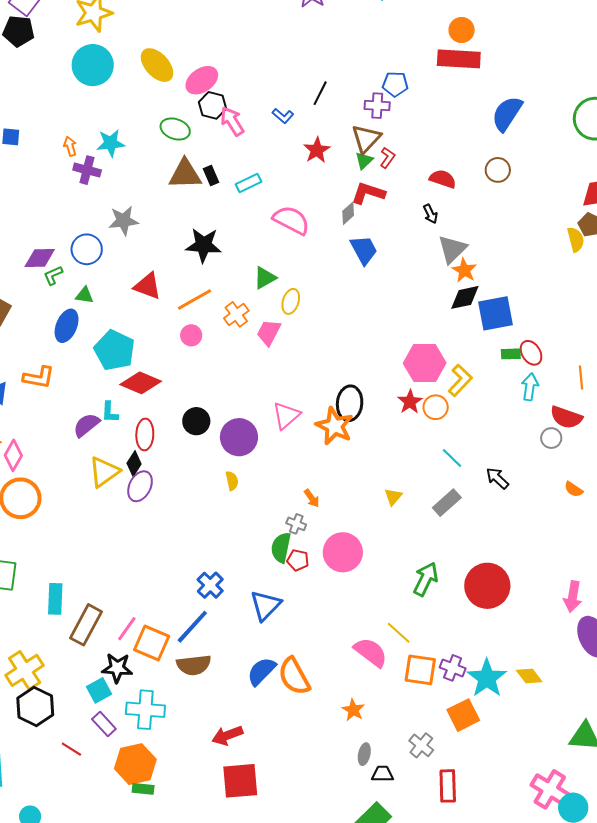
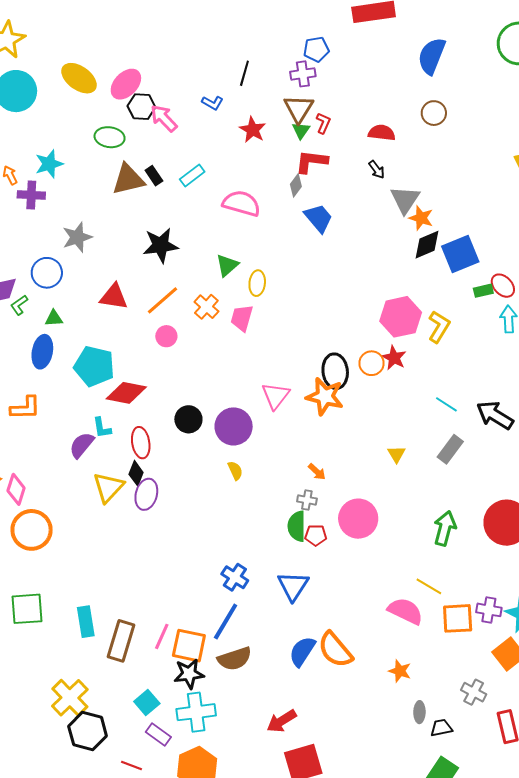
orange circle: (436, 407) -> (372, 363), moved
black arrow: (497, 478) -> (495, 415), size x1.5
black star: (117, 668) -> (189, 674), moved

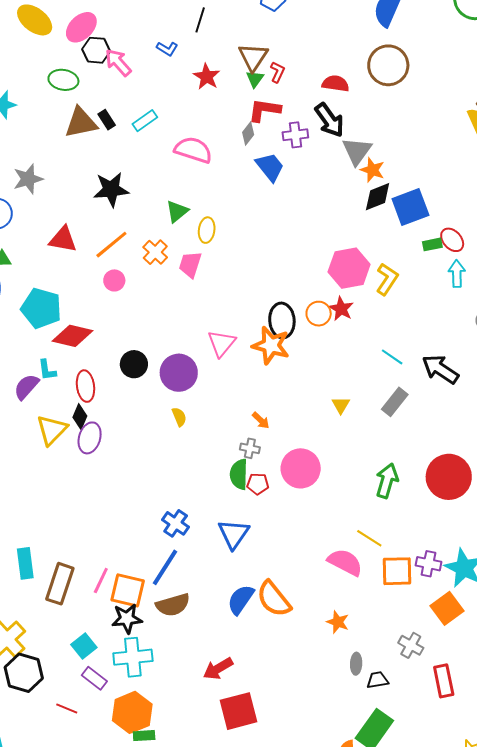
purple cross: (303, 74) -> (295, 135), moved
brown circle: (434, 113) -> (388, 65), size x1.6
black arrow: (377, 170) -> (329, 120), size x1.8

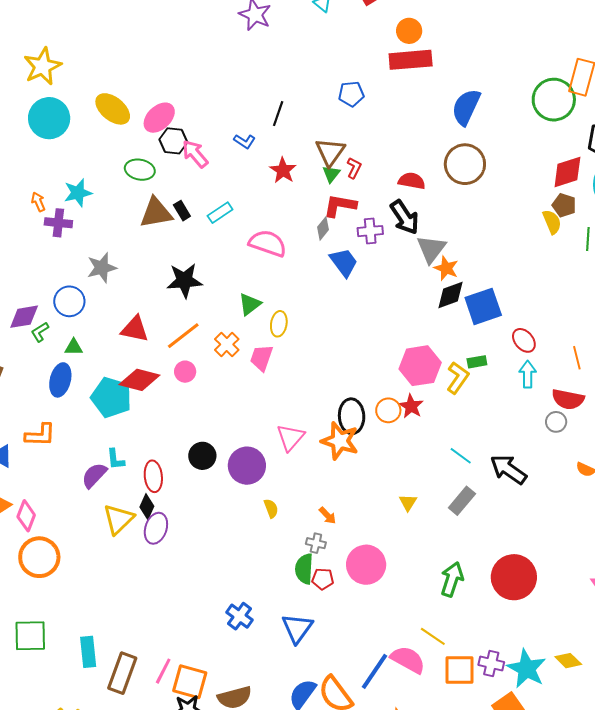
green rectangle: (432, 244) -> (477, 362), moved
red diamond: (73, 336) -> (139, 380), moved
yellow semicircle: (179, 417) -> (271, 508), moved
blue line: (165, 567) -> (374, 671), moved

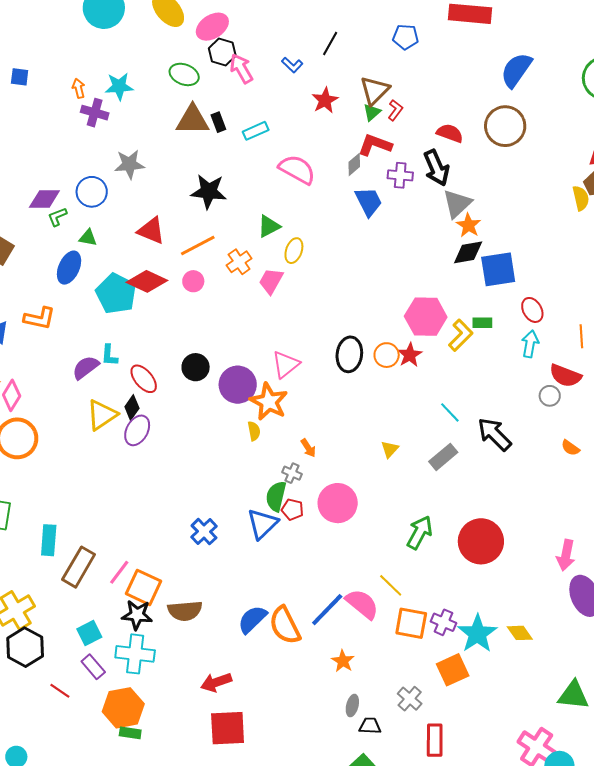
orange star: (340, 441) -> (269, 402), moved
red ellipse: (153, 476) -> (144, 379), turned -44
blue triangle: (297, 628) -> (262, 524), moved

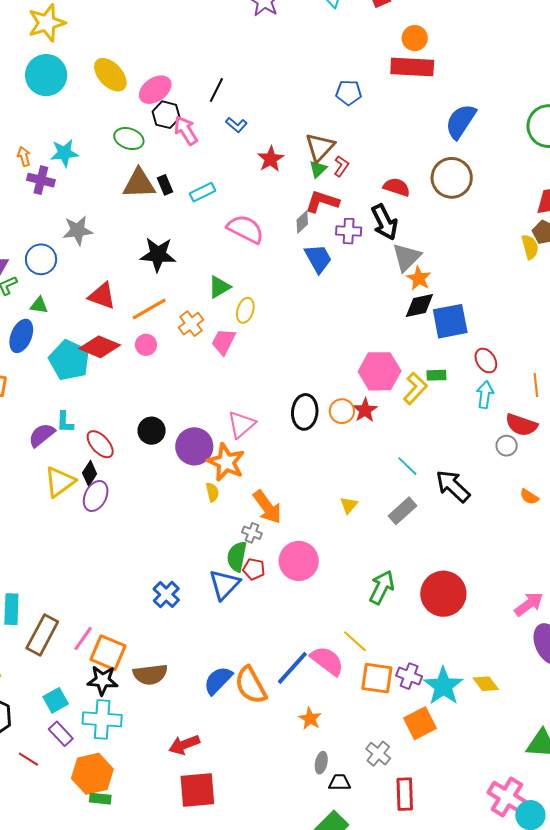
black line: (330, 44) -> (216, 90), moved
orange arrow: (308, 448) -> (267, 507), size x1.8
pink arrow: (566, 555) -> (529, 604), turned -136

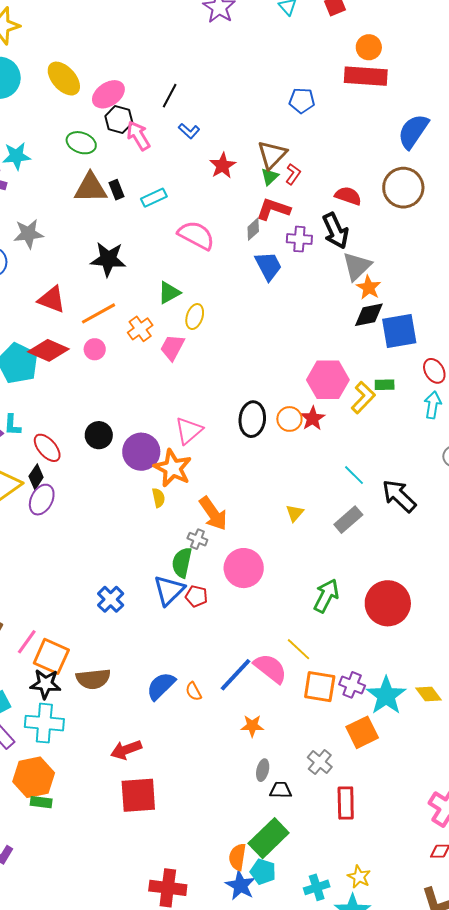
red pentagon: (254, 569) -> (196, 596), moved
orange semicircle: (251, 685) -> (193, 691), size x0.5
orange star: (310, 719) -> (252, 726), turned -30

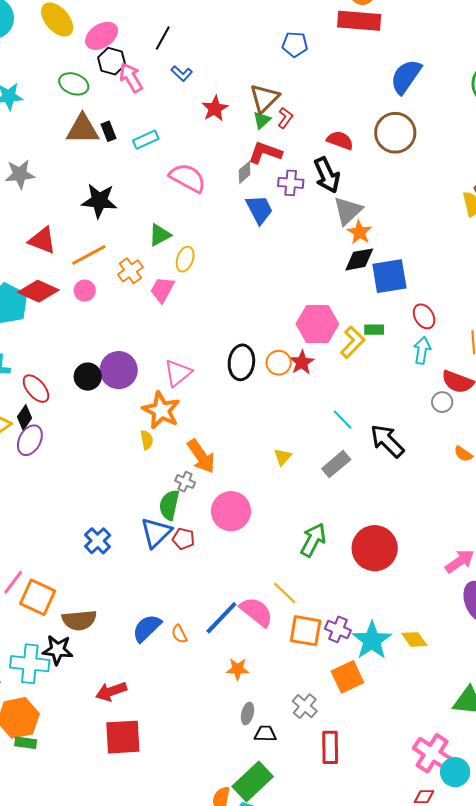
purple circle: (141, 452) -> (119, 370), moved
black star: (45, 684) -> (58, 650), moved

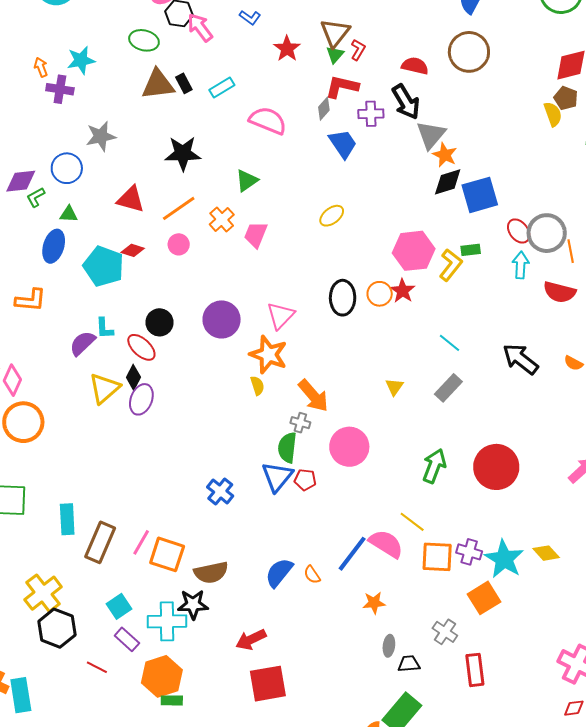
yellow ellipse: (185, 259) -> (332, 216), moved, turned 40
red diamond: (38, 291) -> (133, 250), size x0.6
black circle: (88, 377) -> (160, 322), moved
gray circle: (442, 402) -> (547, 233), moved, size x1.8
black arrow: (387, 441) -> (520, 359), moved

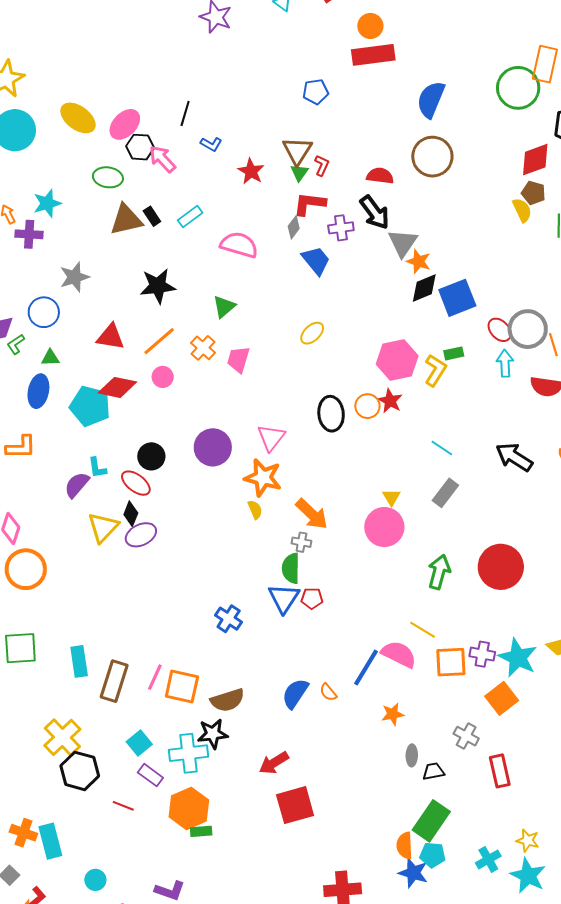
red diamond: (133, 250) -> (117, 387), size x1.6
purple ellipse: (141, 399) -> (141, 535), turned 48
pink circle: (349, 447) -> (384, 527), moved

